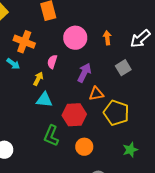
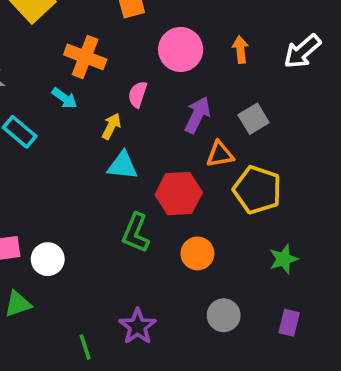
gray square: (123, 68) -> (254, 119), moved

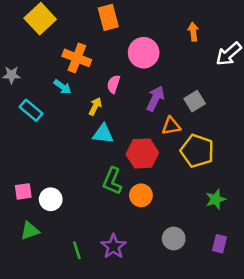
orange arrow: (240, 49) -> (193, 32), moved
orange circle: (197, 253) -> (141, 195), moved
green line: (85, 347) -> (77, 250), moved

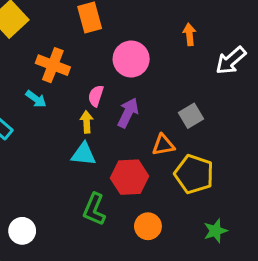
purple arrow: (155, 99) -> (128, 113), moved
yellow arrow: (95, 106) -> (87, 122), moved, turned -30
orange circle: (141, 195) -> (148, 226), moved

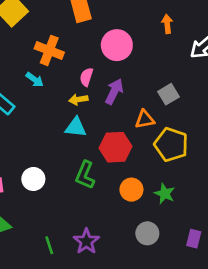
yellow arrow: (87, 122) -> (78, 99), turned -96
white circle: (22, 231) -> (33, 179), moved
green star: (215, 231) -> (165, 194), moved, turned -30

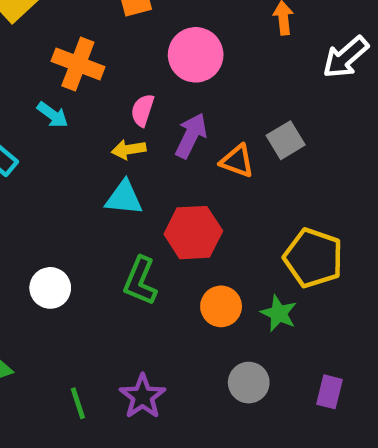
orange triangle: (145, 119) -> (237, 161), moved, turned 30
yellow pentagon: (171, 145) -> (313, 258), moved

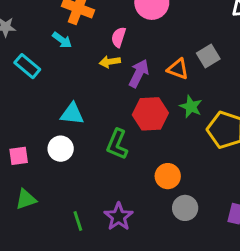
purple arrow: (191, 136) -> (139, 73), moved
cyan triangle: (124, 198) -> (72, 114), moved
orange circle: (221, 306) -> (168, 176), moved
green star: (279, 313) -> (191, 107), moved

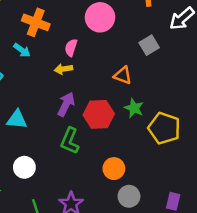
gray square: (208, 56) -> (149, 45), moved
purple arrow: (139, 73) -> (66, 104), moved
cyan triangle: (72, 114) -> (17, 119), moved
white circle: (61, 149) -> (24, 167), moved

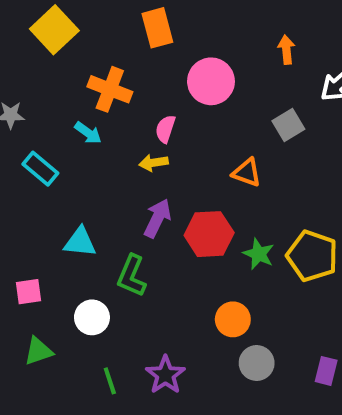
green star: (134, 108) -> (259, 254), moved
green L-shape: (70, 141) -> (132, 276), moved

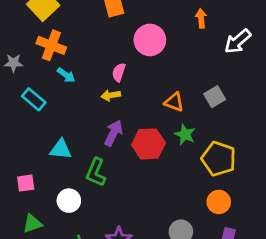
orange cross: (110, 89) -> (51, 45), moved
gray square: (288, 125) -> (215, 97), moved
green star: (259, 254) -> (185, 134), moved
orange circle: (233, 319) -> (219, 202), moved

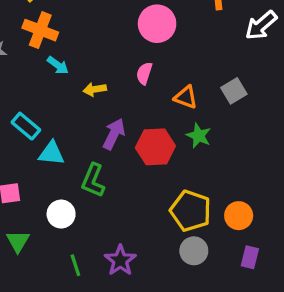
pink semicircle: (119, 72) -> (144, 73), moved
yellow arrow: (111, 95) -> (95, 89), moved
cyan rectangle: (34, 99) -> (26, 126), moved
yellow pentagon: (219, 159) -> (191, 211), moved
green triangle: (32, 224) -> (18, 241), turned -40

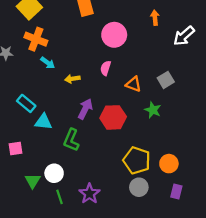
green star: (199, 136) -> (153, 110), moved
white circle: (61, 214) -> (54, 173), moved
green triangle: (18, 241) -> (33, 181), moved

